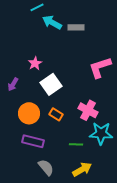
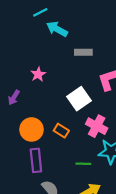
gray rectangle: (76, 27) -> (83, 52), moved
white square: (51, 84) -> (79, 99), moved
purple rectangle: (33, 141) -> (36, 160), turned 70

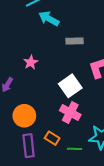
pink cross: (97, 126) -> (70, 113), moved
orange rectangle: (61, 131) -> (52, 138), moved

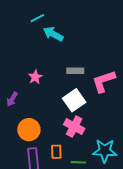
gray rectangle: (74, 41) -> (75, 71), moved
orange rectangle: (52, 138) -> (56, 152), turned 56

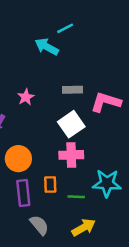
cyan line: (37, 18) -> (65, 28), moved
pink L-shape: (104, 81) -> (106, 102), turned 35
pink cross: (74, 127) -> (71, 155), turned -30

